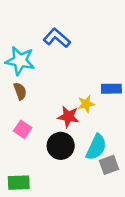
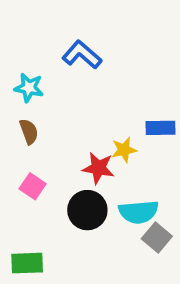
cyan star: (20, 61) -> (29, 88), size x0.7
cyan semicircle: (96, 147) -> (139, 212), turned 60
gray square: (109, 165) -> (157, 238), turned -30

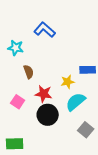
brown semicircle: (29, 132) -> (29, 72), moved
red star: (98, 168) -> (44, 94), moved
cyan semicircle: (139, 212) -> (76, 102), moved, turned 145

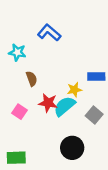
cyan semicircle: (76, 102) -> (65, 106), moved
black circle: (48, 115) -> (72, 148), moved
gray square: (86, 130) -> (94, 115), moved

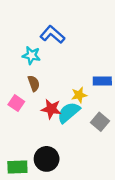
cyan star: (17, 52) -> (31, 55), moved
pink square: (20, 112) -> (16, 103), moved
black circle: (72, 148) -> (47, 159), moved

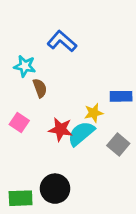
cyan star: (31, 55) -> (25, 66), moved
brown semicircle: (34, 83) -> (40, 88), moved

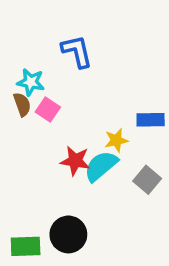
blue L-shape: (62, 41) -> (77, 51), turned 36
brown semicircle: (40, 88) -> (22, 104), moved
pink square: (19, 122) -> (48, 109), moved

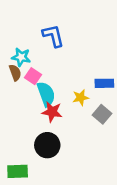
cyan semicircle: (101, 166) -> (46, 94), moved, turned 110
gray square: (147, 180) -> (102, 114), moved
black circle: (68, 234) -> (47, 145), moved

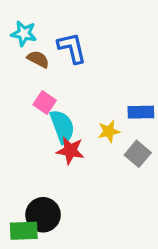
cyan star: (21, 57) -> (24, 33), moved
brown semicircle: (15, 73) -> (38, 59), moved, turned -42
black circle: (47, 145) -> (43, 215), moved

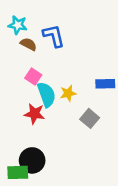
yellow star: (109, 131) -> (68, 93), moved
red star: (70, 151) -> (35, 114), moved
gray square: (138, 154) -> (90, 118), moved

